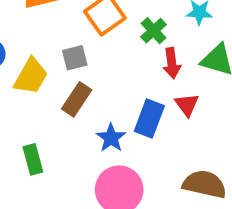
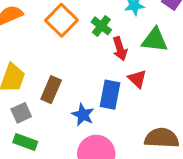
gray square: (75, 58) -> (21, 113), moved
green rectangle: (33, 159) -> (25, 142), turned -45

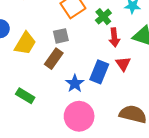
gray square: (21, 113) -> (61, 36), moved

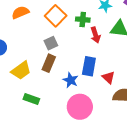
green cross: (103, 17) -> (83, 20), turned -32
yellow trapezoid: (25, 43) -> (21, 70), moved, turned 35
red triangle: (123, 64) -> (108, 77), moved

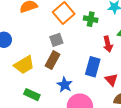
red arrow: (95, 35) -> (108, 44), moved
blue star: (71, 80) -> (65, 85), moved

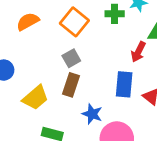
green cross: (91, 19) -> (115, 14), moved
red arrow: (108, 44) -> (138, 52), turned 49

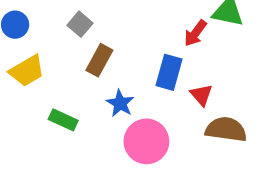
gray square: (71, 58) -> (80, 24), moved, turned -30
yellow trapezoid: (35, 98) -> (27, 71), moved

